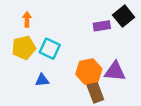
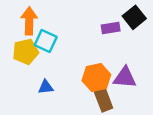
orange arrow: (27, 19) -> (29, 21), size x1.6
cyan square: (50, 49) -> (46, 41), moved

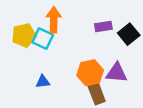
black square: (134, 17) -> (129, 34), moved
orange arrow: (29, 21) -> (54, 20), moved
yellow pentagon: (26, 52) -> (24, 35), moved

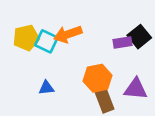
orange arrow: (54, 20) -> (68, 34), moved, turned -110
purple rectangle: (103, 26) -> (123, 43), moved
purple triangle: (117, 73) -> (136, 89), moved

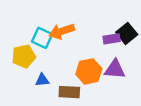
yellow pentagon: (26, 38) -> (24, 56), moved
purple triangle: (136, 89) -> (115, 69), moved
brown rectangle: (105, 101) -> (69, 92), moved, turned -66

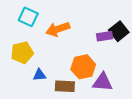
cyan square: (42, 38) -> (28, 17), moved
purple triangle: (115, 69) -> (103, 82), moved

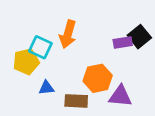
cyan square: (28, 17) -> (40, 47), moved
orange arrow: (58, 29) -> (68, 34), turned -55

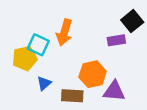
black square: (139, 37) -> (132, 21), moved
blue triangle: (46, 88) -> (44, 83), turned -35

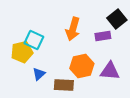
orange arrow: (64, 32) -> (73, 29), moved
purple triangle: (114, 91) -> (110, 71), moved

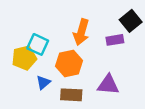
orange hexagon: (82, 66) -> (69, 63), moved
purple triangle: (110, 71) -> (108, 85), moved

